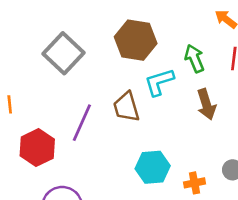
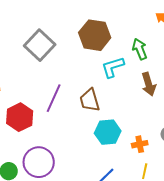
brown trapezoid: (126, 107) -> (90, 100), moved

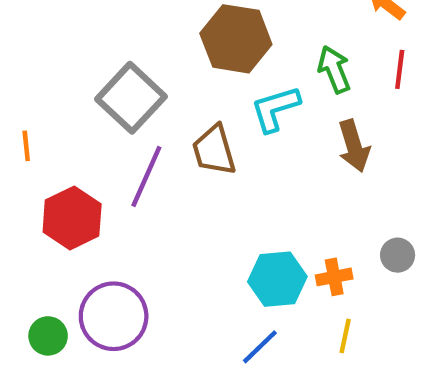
gray square: (40, 45) -> (131, 98), moved
brown trapezoid: (90, 100) -> (214, 150), moved
cyan hexagon: (108, 132) -> (277, 279), moved

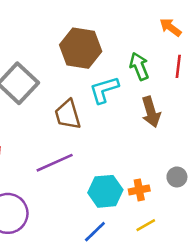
purple line: (146, 176) -> (55, 163), moved, turned 42
yellow line: (345, 336) -> (146, 225), turned 48

